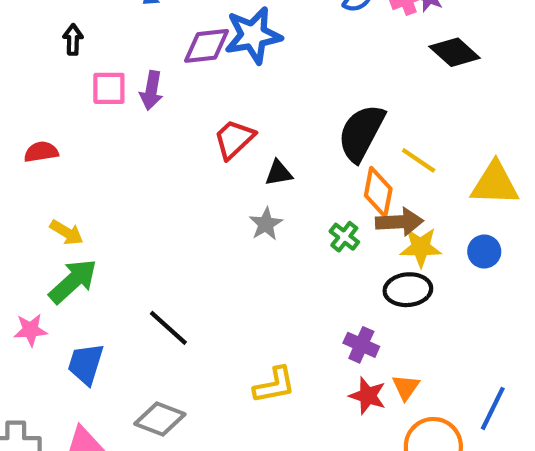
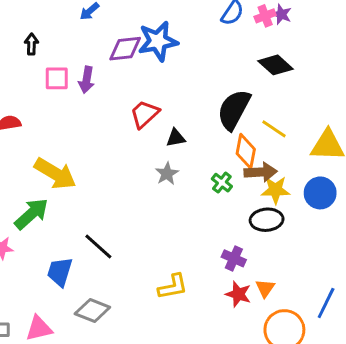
black diamond: (455, 52) -> (275, 65), moved
yellow arrow: (67, 232) -> (55, 174), moved, size x1.8
blue circle: (484, 252) -> (320, 193), size x1.4
blue trapezoid: (86, 364) -> (60, 272), moved

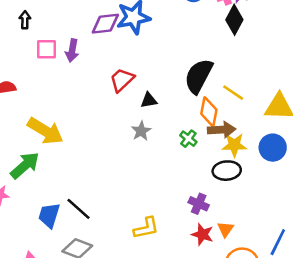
black diamond: (275, 65) -> (234, 20), moved, turned 76
black line: (98, 247) -> (79, 209), moved

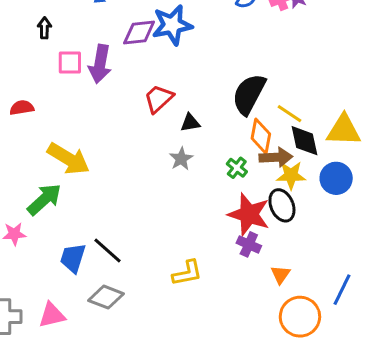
black diamond: (234, 20) -> (304, 141), moved, turned -40
purple arrow: (72, 50) -> (100, 64), size x1.4
black ellipse: (227, 171) -> (282, 205), turned 72
red star: (202, 234) -> (249, 214), moved, size x1.6

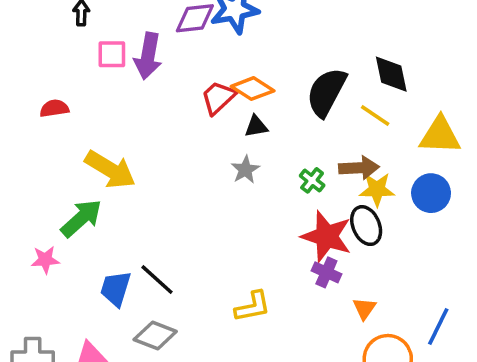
orange diamond: (261, 136) -> (253, 89), moved, turned -68
black diamond: (304, 141) -> (391, 74), moved

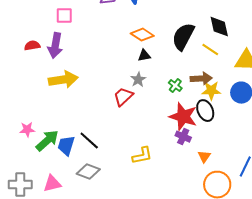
purple arrow: (148, 56) -> (55, 46), moved
red trapezoid: (218, 98) -> (123, 97), moved
yellow arrow: (110, 170) -> (63, 80), turned -40
green arrow: (81, 218) -> (47, 141), moved

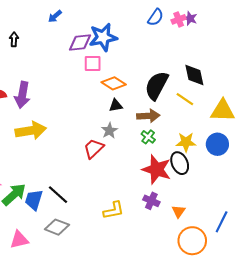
pink square: (64, 16) -> (93, 63), moved
brown arrow: (201, 79) -> (148, 116), moved
purple cross: (183, 137) -> (151, 201), moved

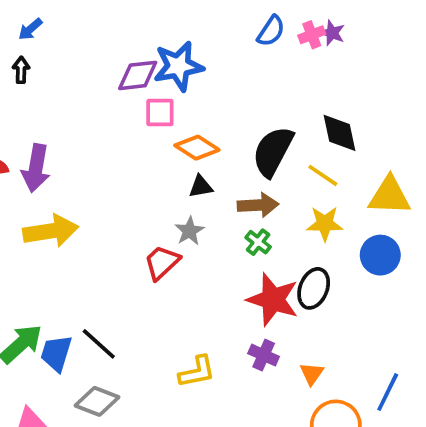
blue arrow: (55, 16) -> (30, 29), moved
yellow star: (186, 142) -> (325, 224), moved
black ellipse: (180, 163) -> (314, 288), turned 45

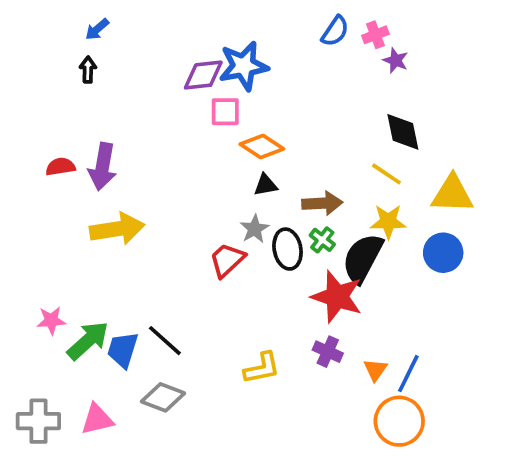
purple star: (332, 33) -> (396, 60), moved
black semicircle: (273, 151) -> (363, 258), moved
black ellipse: (314, 288) -> (288, 249), moved, turned -33
blue line: (388, 392) -> (408, 374), moved

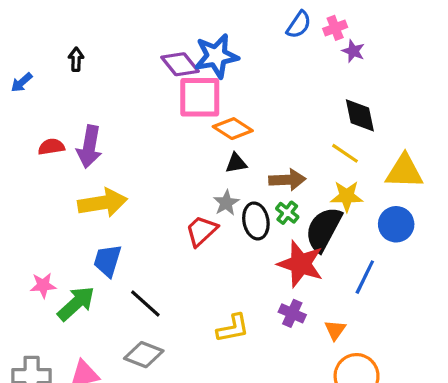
blue arrow: (97, 29) -> (22, 82), moved
purple diamond: (203, 75) -> (180, 64), turned 57
pink square: (225, 112) -> (200, 97), size x1.6
blue trapezoid: (123, 350) -> (107, 261), moved
blue line: (408, 374) -> (365, 277), moved

